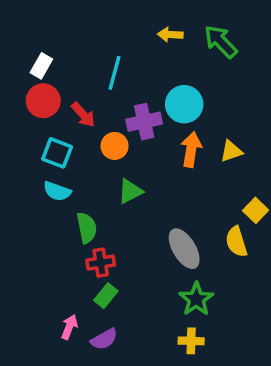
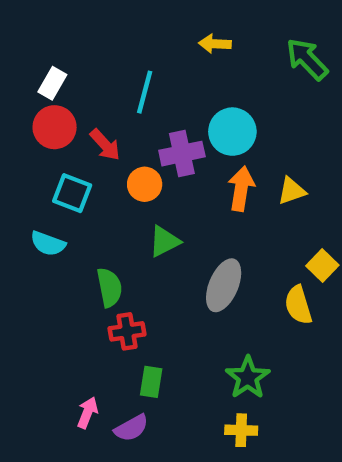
green arrow: (221, 42) -> (307, 59), moved
cyan semicircle: (57, 191) -> (48, 244), moved
gray ellipse: (184, 249) -> (224, 285), moved, turned 54
green rectangle: (106, 296) -> (151, 382), moved, turned -30

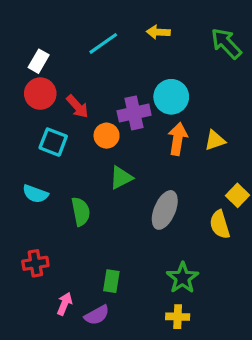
cyan line: (145, 92) -> (103, 43), moved, turned 40
cyan semicircle: (48, 244) -> (35, 194), moved
red cross: (127, 331) -> (35, 263), moved

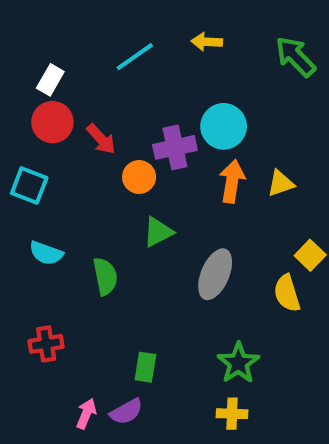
cyan square: (53, 142) -> (29, 185), moved
pink arrow: (64, 304) -> (86, 414), moved

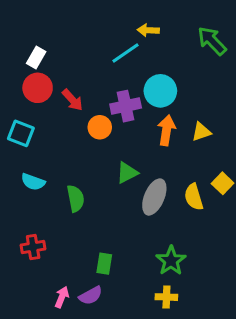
cyan line: (135, 57) -> (126, 53), moved
green triangle: (158, 232) -> (127, 173), moved
yellow semicircle: (287, 293) -> (194, 197), moved

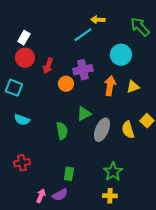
cyan circle: (160, 91) -> (121, 55), moved
red arrow: (72, 100) -> (48, 66), turned 63
green semicircle: (75, 198) -> (62, 131), moved

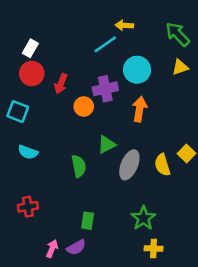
cyan circle: (121, 55) -> (137, 70), moved
yellow triangle: (133, 87) -> (180, 67), moved
yellow cross: (110, 196) -> (153, 249), moved

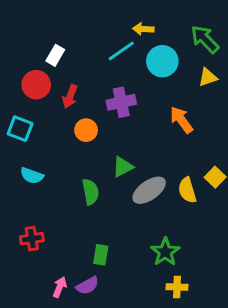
white rectangle: (30, 48) -> (55, 55), moved
cyan circle: (137, 70) -> (162, 61), moved
orange circle: (84, 107) -> (86, 130), moved
orange arrow: (140, 109) -> (181, 120), moved, turned -45
gray ellipse: (129, 165) -> (149, 190), turned 32

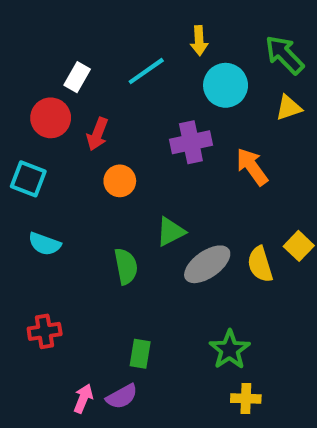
yellow arrow: (143, 29) -> (199, 41), turned -96
cyan line: (121, 51) -> (146, 71), moved
purple cross: (121, 102) -> (191, 142), moved

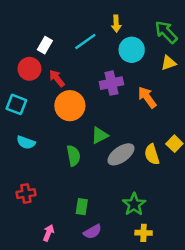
red arrow: (97, 134) -> (57, 78), turned 120
orange circle: (120, 181) -> (70, 106), size x1.6
purple semicircle: (122, 396) -> (92, 232), moved

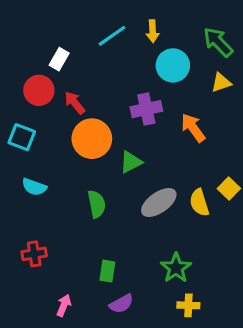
cyan line: (85, 41) -> (112, 36), moved
green triangle: (100, 135) -> (131, 162), moved

